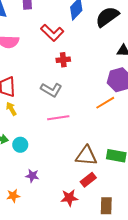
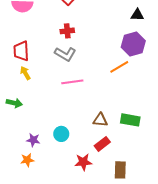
red cross: (63, 60) -> (67, 31), moved
cyan circle: (20, 145) -> (61, 134), moved
brown triangle: (86, 156) -> (100, 120), size x0.7
purple star: (32, 176) -> (33, 140), moved

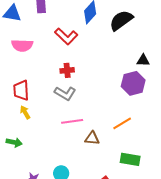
black triangle: (137, 15) -> (143, 60), moved
orange line: (119, 67) -> (122, 123), moved
brown triangle: (100, 120) -> (92, 138), moved

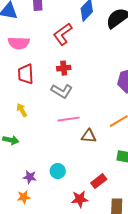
red L-shape: (66, 36) -> (63, 34), turned 100
red trapezoid: (21, 90) -> (26, 74), moved

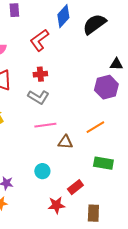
cyan circle: (58, 171) -> (42, 171), moved

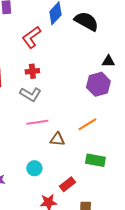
black semicircle: (94, 24) -> (86, 21), turned 65

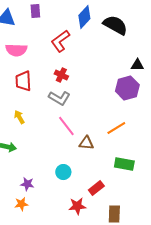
red cross: (32, 71) -> (61, 75), turned 32
pink line: (37, 122) -> (66, 126), turned 60

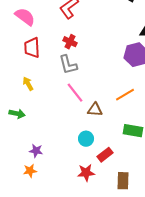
pink semicircle: (16, 50) -> (25, 17), turned -145
gray L-shape: (59, 98) -> (68, 65), turned 45
cyan circle: (63, 172) -> (86, 139), moved

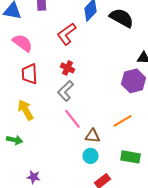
gray L-shape: (68, 65) -> (66, 91), turned 60
yellow arrow: (28, 84) -> (26, 110), size x1.5
cyan circle: (86, 139) -> (91, 156), moved

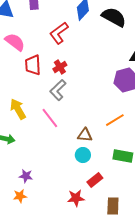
red cross: (68, 68) -> (60, 67), turned 32
red trapezoid: (30, 74) -> (33, 65), moved
pink line: (73, 119) -> (50, 118), moved

